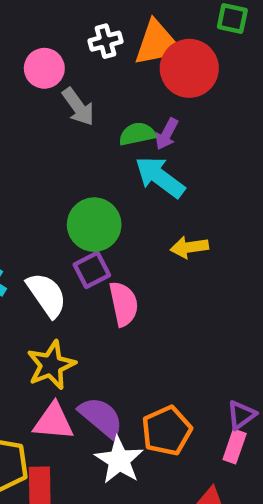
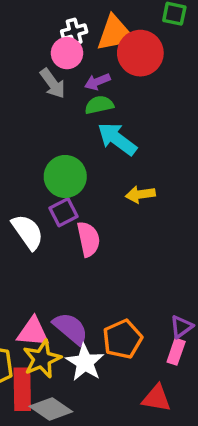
pink circle: (44, 68) -> (67, 53), moved
purple arrow: (167, 134) -> (97, 82), moved, turned 40
yellow star: (51, 365) -> (42, 359), moved

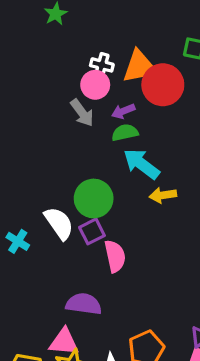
white cross: (74, 32) -> (102, 65), turned 30
yellow arrow: (140, 194) -> (163, 195), moved
white semicircle: (28, 232) -> (59, 223), moved
purple semicircle: (71, 328) -> (84, 304), moved, turned -32

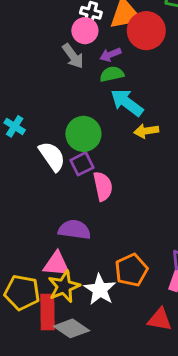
cyan cross: (18, 241) -> (15, 126), moved

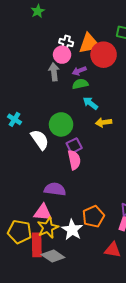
gray arrow: (73, 56) -> (54, 72), turned -150
cyan arrow: (127, 102) -> (90, 103), size x0.7
purple square: (82, 164) -> (74, 146), moved

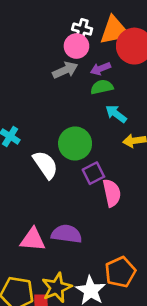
gray arrow: (54, 72) -> (65, 70), turned 72
pink semicircle: (74, 160) -> (112, 193), moved
pink triangle: (43, 212) -> (33, 240), moved

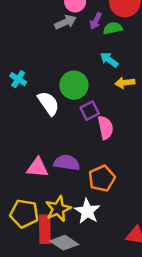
purple arrow: (100, 69) -> (96, 21), turned -42
green semicircle: (102, 87) -> (113, 28), moved
orange pentagon: (120, 272) -> (102, 178), moved

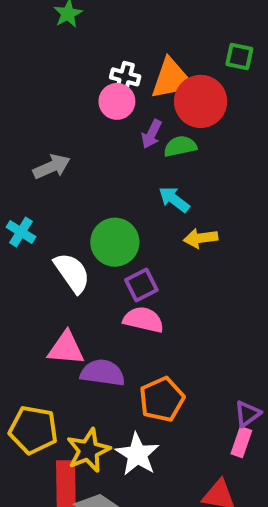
gray arrow: (65, 22) -> (52, 167), moved
pink semicircle: (105, 128) -> (143, 320), moved, turned -65
pink triangle: (38, 168) -> (66, 348), moved
yellow pentagon: (24, 214) -> (33, 430), moved

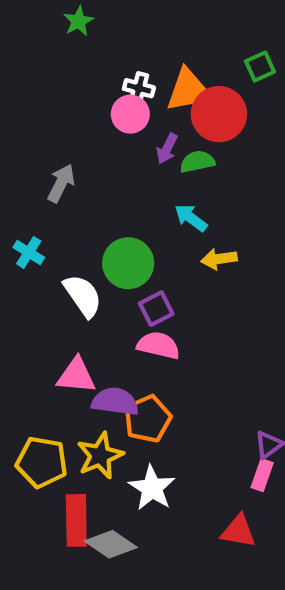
green square: (239, 57) -> (260, 67), turned -36
gray arrow: (52, 167) -> (61, 183), turned -39
orange pentagon: (162, 399) -> (148, 419), moved
yellow star: (88, 450) -> (100, 456), moved

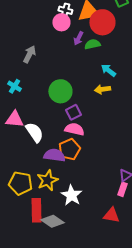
cyan arrow: (191, 218) -> (108, 70), moved
white semicircle: (83, 296) -> (34, 132), moved
pink triangle: (76, 376) -> (14, 119), moved
orange pentagon: (148, 419) -> (69, 149), moved

